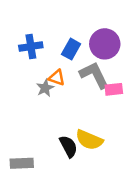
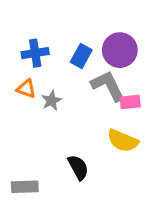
orange triangle: (57, 78) -> (26, 89), moved
yellow semicircle: (89, 140) -> (123, 141), moved

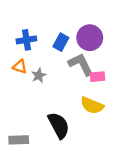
black semicircle: (78, 167) -> (59, 125), size x1.4

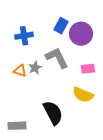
blue rectangle: (61, 42) -> (61, 26), moved
gray L-shape: (81, 64) -> (57, 58), moved
orange triangle: (20, 67) -> (20, 71), moved

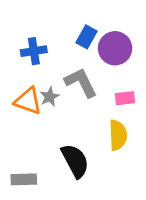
orange triangle: (20, 71) -> (28, 101), size x1.5
yellow semicircle: (83, 95) -> (118, 135), turned -115

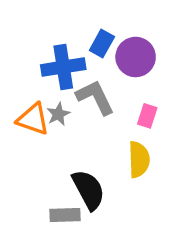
blue cross: (34, 51) -> (63, 67), moved, size x1.4
pink rectangle: (125, 98) -> (147, 116), turned -66
gray rectangle: (24, 179) -> (65, 215), moved

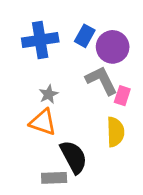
blue cross: (63, 67) -> (40, 40), moved
gray L-shape: (95, 97) -> (101, 80), moved
orange triangle: (33, 119) -> (43, 122), moved

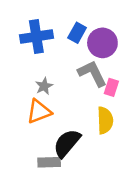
orange triangle: (43, 122) -> (39, 111), turned -40
black semicircle: (74, 157) -> (67, 143), turned -112

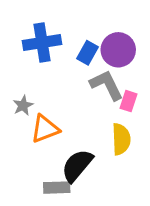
blue rectangle: (77, 33) -> (87, 53), moved
gray star: (44, 86) -> (23, 105), moved

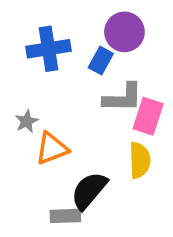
purple circle: (118, 50) -> (124, 32), moved
gray L-shape: (106, 85) -> (123, 98), turned 117
pink rectangle: (128, 101) -> (148, 116), size x1.5

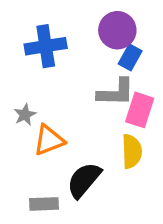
blue rectangle: (101, 61) -> (130, 57), moved
gray rectangle: (65, 216) -> (44, 204), moved

